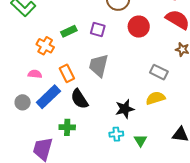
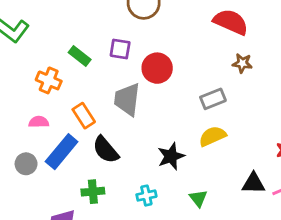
red circle: (139, 27) -> (157, 68), moved
green rectangle: (69, 31) -> (80, 56), turned 70
gray rectangle: (159, 72) -> (213, 99), turned -42
cyan cross: (116, 134) -> (146, 196), moved

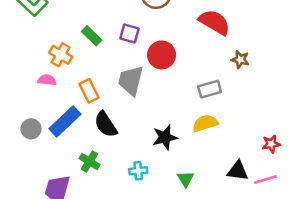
red semicircle: (231, 22) -> (214, 22), moved
pink semicircle: (39, 122) -> (47, 80), moved
green cross: (93, 192) -> (89, 161), turned 30

